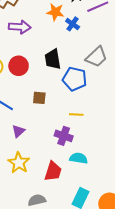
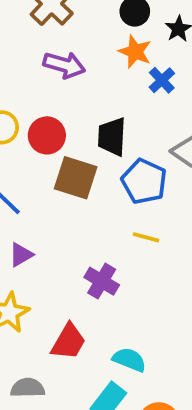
brown square: (39, 98) -> (76, 178), moved, size x1.6
yellow line: (76, 115) -> (146, 237), moved
cyan semicircle: (79, 158) -> (129, 360), moved

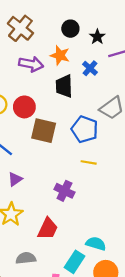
orange star: (135, 52) -> (60, 55), moved
black trapezoid: (112, 137) -> (64, 86), moved
cyan semicircle: (129, 360) -> (96, 244), moved

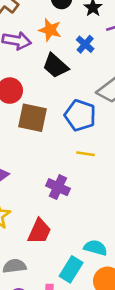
black trapezoid: (64, 86) -> (55, 66), turned -45

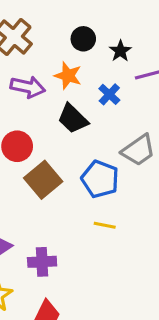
brown square: (33, 118) -> (43, 180), turned 36
purple cross: (58, 187) -> (42, 262), moved, turned -30

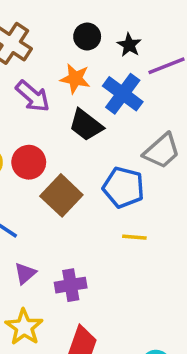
purple arrow: (28, 87) -> (33, 96), turned 36
blue cross: (109, 94) -> (123, 94), size x1.6

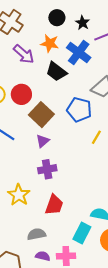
yellow line: (134, 237) -> (96, 137), moved, turned -64
purple triangle: (25, 273) -> (43, 141), moved

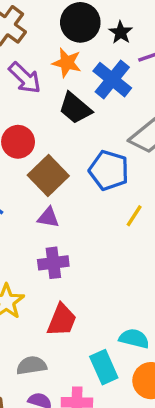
black circle: (57, 18) -> (80, 22), size x1.5
purple triangle: (43, 141) -> (48, 217), turned 48
cyan rectangle: (82, 233) -> (104, 367), turned -54

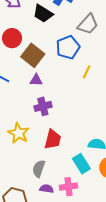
blue pentagon: (109, 170) -> (68, 47), turned -30
gray semicircle: (32, 365) -> (39, 169), turned -54

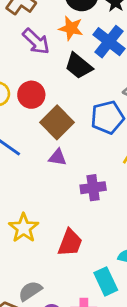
purple cross: (43, 106) -> (93, 188), moved
gray semicircle: (39, 169) -> (30, 291), moved, turned 30

